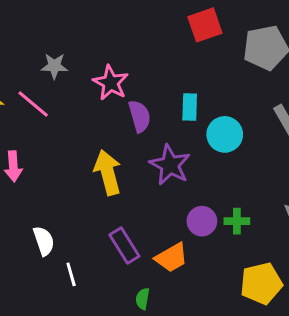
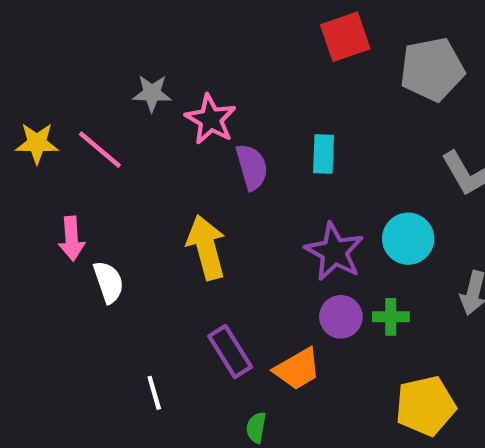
gray star: (54, 66) -> (152, 93), moved
cyan circle: (225, 134) -> (408, 239), moved
purple star: (170, 165) -> (334, 252), moved
white semicircle: (44, 241) -> (109, 282), moved

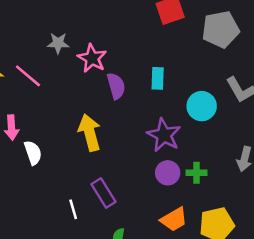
cyan circle: (408, 239) -> (202, 106), moved
orange trapezoid: (297, 369) -> (174, 219), moved
white line: (154, 393) -> (73, 209), moved

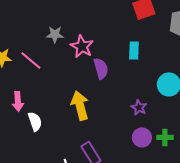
cyan rectangle: (158, 78) -> (134, 50), moved
purple star: (164, 135) -> (139, 107), size x0.6

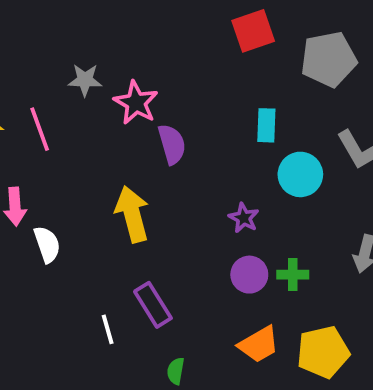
cyan rectangle: (134, 50) -> (266, 125), moved
pink line: (31, 60) -> (40, 129), turned 30

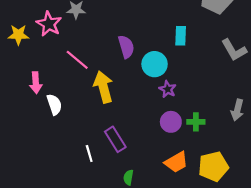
pink star: (136, 103) -> (49, 24), moved
pink line: (40, 129) -> (77, 60), moved, turned -30
cyan circle: (300, 174) -> (155, 64), moved

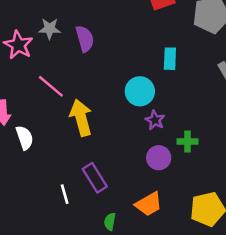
purple semicircle: (126, 47) -> (85, 39), moved
green cross: (196, 122) -> (187, 141), moved
orange trapezoid: (176, 162) -> (149, 204), moved

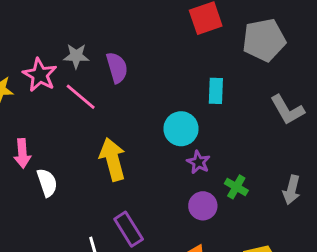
pink line: (51, 86) -> (81, 97), moved
green cross: (187, 141) -> (236, 187), turned 30

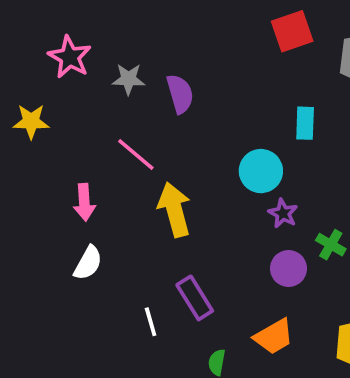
pink star: (40, 75) -> (70, 57), moved
pink line: (81, 97) -> (136, 154), moved
pink arrow: (22, 153) -> (84, 202), moved
white semicircle: (47, 183) -> (88, 263), moved, turned 48

